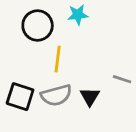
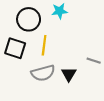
black square: (20, 97) -> (15, 48), moved

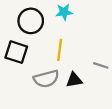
yellow line: (44, 45) -> (60, 50), moved
black triangle: (69, 74) -> (74, 80), turned 49

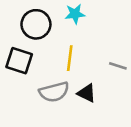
gray line: (101, 65) -> (118, 66), moved
black triangle: (74, 80) -> (87, 93), turned 36

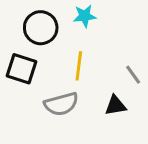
gray line: (118, 66) -> (133, 75), turned 36
black triangle: (87, 93) -> (116, 105), moved, turned -36

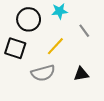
yellow line: (79, 66) -> (55, 46), turned 36
gray line: (133, 75) -> (84, 31), moved

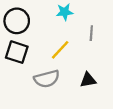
black circle: (29, 19) -> (17, 21), moved
gray line: (84, 31) -> (91, 33), turned 40

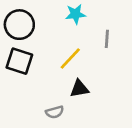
gray semicircle: (47, 79) -> (55, 112), moved, size x0.6
black triangle: (88, 80) -> (79, 89), moved

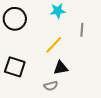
black square: (19, 61) -> (15, 67), moved
gray semicircle: (55, 112) -> (51, 86), moved

